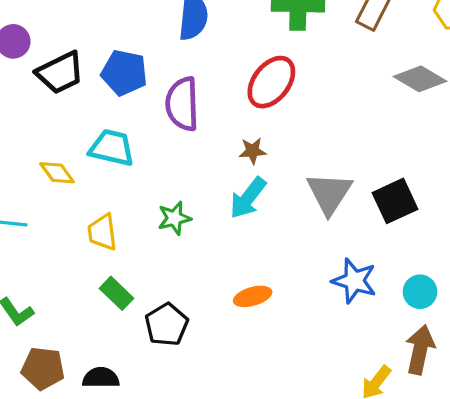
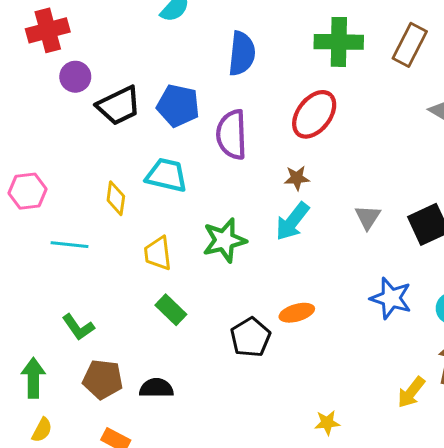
yellow diamond: (57, 173) -> (116, 198), turned 44
gray triangle: (329, 193) -> (368, 217), size x0.6
green star: (174, 218) -> (224, 240), size x1.4
black pentagon: (167, 325) -> (250, 337), moved

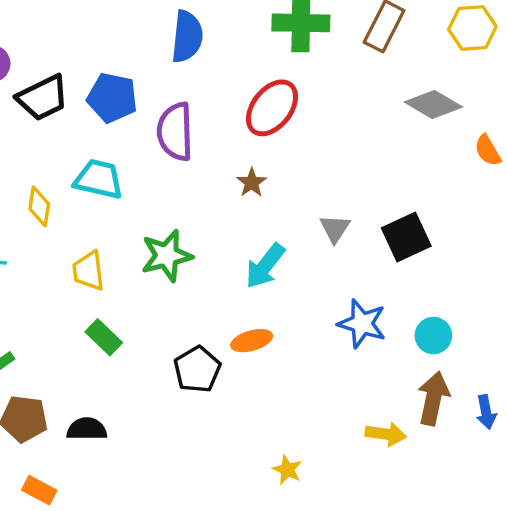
brown star: (297, 178) -> (252, 183), turned -30
cyan arrow: (292, 221) -> (265, 266), moved
yellow arrow: (411, 392) -> (386, 434), turned -120
yellow star: (327, 423) -> (287, 470), turned 30

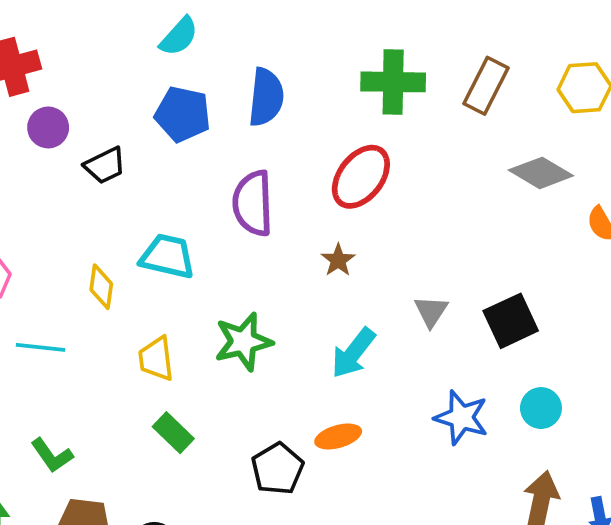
black trapezoid: (43, 98) -> (105, 165), size x0.7
blue pentagon: (112, 98) -> (183, 114), moved
cyan circle: (433, 336) -> (541, 408), moved

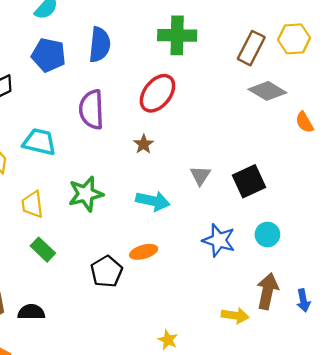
brown rectangle: (486, 86) -> (251, 48), moved
cyan arrow: (353, 353) -> (153, 201), turned -116

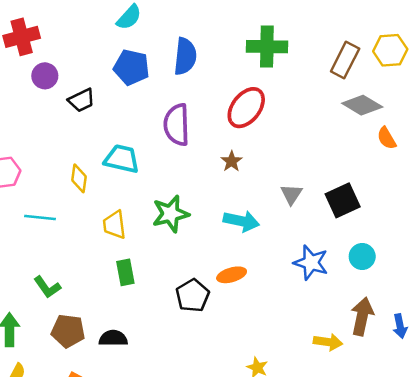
orange semicircle: (304, 122) -> (387, 138), moved
green rectangle: (43, 250) -> (125, 272), turned 35

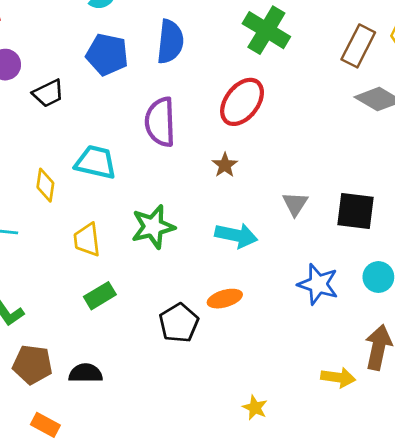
green cross: (267, 47) -> (266, 30), turned 30
black square: (343, 200) -> (355, 211), turned 32
green rectangle: (125, 272) -> (100, 296), turned 70

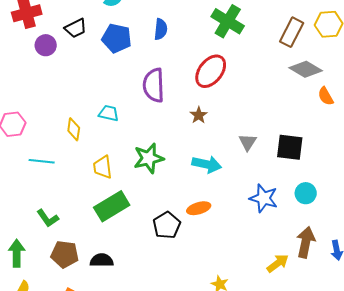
blue semicircle: (170, 42) -> (161, 29), size x0.7
black trapezoid: (48, 93) -> (76, 28), moved
cyan trapezoid: (96, 162) -> (109, 113), size x0.7
green rectangle: (100, 296) -> (112, 206), size x1.6
yellow arrow: (338, 377) -> (278, 263), turned -45

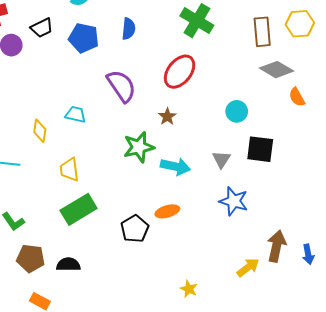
brown rectangle: (292, 32) -> (262, 32), turned -32
purple semicircle: (154, 85) -> (121, 86), turned 148
gray triangle: (248, 142) -> (221, 159), moved
green star: (149, 158) -> (139, 147), moved
cyan circle: (306, 193) -> (237, 111), moved

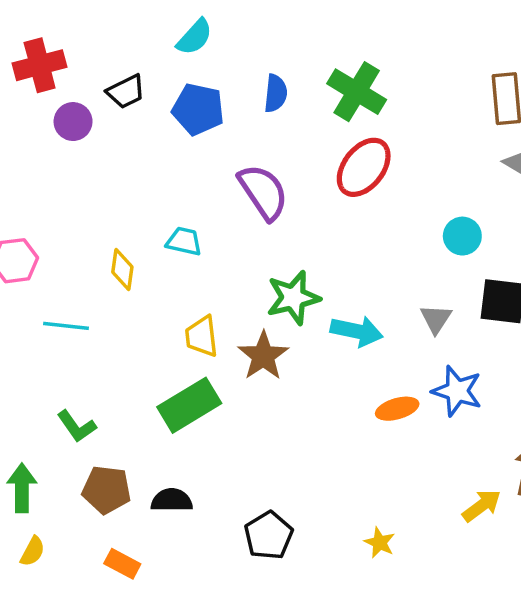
green cross: (197, 21) -> (357, 92), moved
brown star: (167, 117) -> (263, 356), moved, size x1.6
yellow trapezoid: (69, 170) -> (202, 336), moved
orange ellipse: (167, 211) -> (397, 409), moved
black pentagon: (135, 229) -> (269, 535), moved

